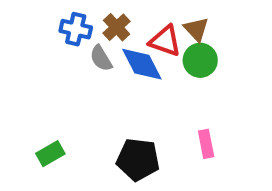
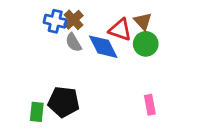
brown cross: (117, 27) -> (74, 20), moved
green rectangle: (50, 154) -> (37, 112), turned -54
black pentagon: (138, 159) -> (64, 102), moved

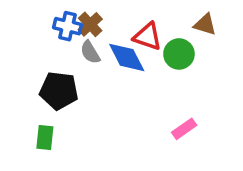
brown triangle: (143, 21) -> (205, 24), moved, turned -30
black pentagon: (64, 102) -> (59, 91), moved
pink rectangle: (150, 105) -> (184, 129), turned 66

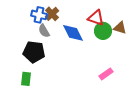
brown triangle: (205, 24) -> (120, 28), moved
red triangle: (148, 37) -> (96, 18), moved
gray semicircle: (90, 52) -> (44, 31), moved

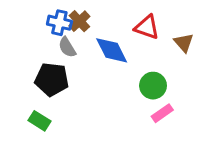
brown triangle: (120, 28) -> (184, 43), turned 32
green circle: (103, 31) -> (153, 86), moved
green rectangle: (26, 79) -> (40, 121), turned -64

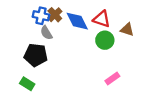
brown triangle: (184, 43) -> (127, 30), turned -32
blue diamond: (112, 50) -> (77, 21), moved
green circle: (153, 86) -> (105, 40), moved

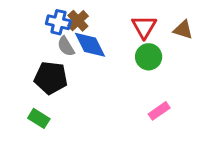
red triangle: (102, 19) -> (144, 27), turned 42
blue diamond: (77, 21) -> (90, 45), moved
brown triangle: (127, 30) -> (183, 30), moved

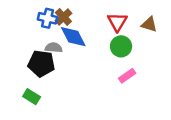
gray semicircle: (66, 46) -> (54, 48), moved, turned 126
pink rectangle: (159, 111) -> (127, 76), moved

